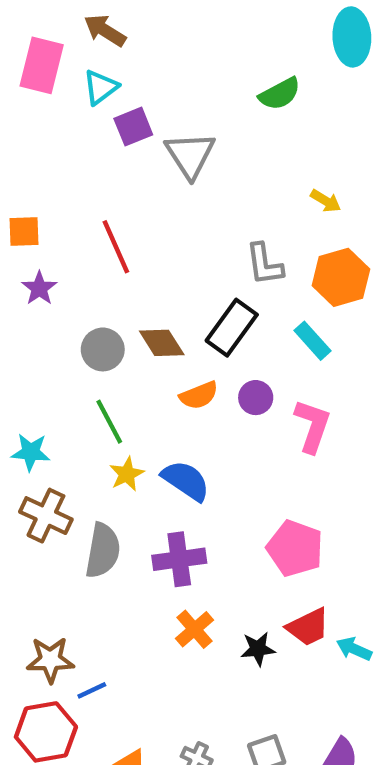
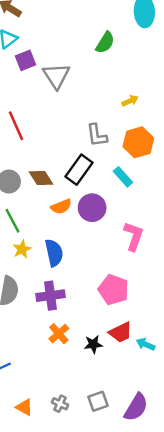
green semicircle: (280, 94) -> (105, 43), turned -30
yellow arrow: (326, 201) -> (130, 101), turned -56
purple circle: (256, 398) -> (92, 208), size x1.5
pink L-shape: (313, 426) -> (134, 236), moved
blue semicircle: (186, 481) -> (54, 253), turned 44

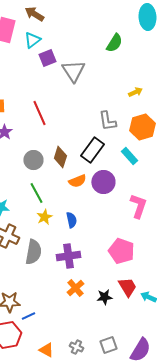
brown diamond: (41, 178) -> (60, 157), turned 50
blue semicircle: (54, 253) -> (71, 220), size x0.7
red trapezoid: (121, 332) -> (127, 287), turned -95

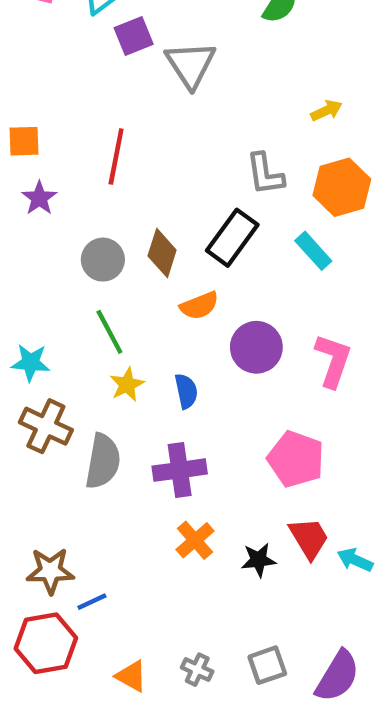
red line: (39, 113) -> (116, 157), turned 35
purple circle: (103, 182) -> (256, 347), moved

